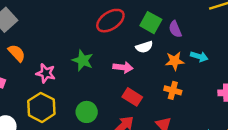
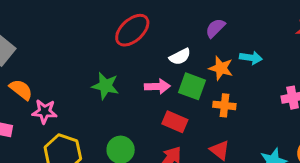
green square: (151, 23) -> (192, 86), moved
purple semicircle: (175, 29) -> (215, 28), turned 77
orange star: (175, 61) -> (221, 68), turned 30
pink star: (46, 73) -> (44, 112), moved

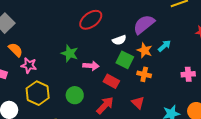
purple semicircle: (215, 28) -> (144, 24), size x1.6
cyan arrow: (251, 58) -> (164, 46), turned -56
pink arrow: (157, 86) -> (91, 66), moved

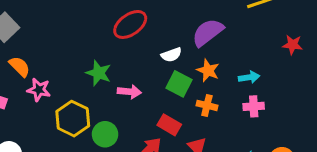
cyan arrow: (164, 46) -> (249, 77), moved, turned 32
pink cross: (188, 74) -> (254, 106), moved
red rectangle: (111, 81) -> (169, 125), moved
yellow hexagon: (38, 93) -> (73, 119), moved

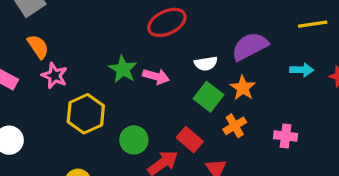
cyan arrow: (249, 77) -> (302, 70), moved
pink arrow: (129, 92) -> (156, 76), moved
orange cross: (207, 105) -> (235, 126), turned 36
green circle: (105, 134) -> (134, 140), moved

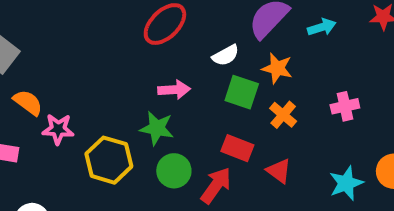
green star: (123, 69) -> (157, 128), moved
cyan arrow: (302, 70) -> (322, 27), moved

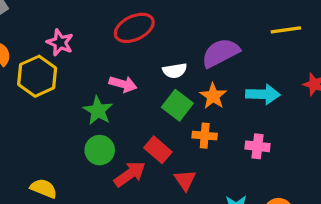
cyan arrow: (322, 27) -> (263, 94), moved, size x1.4
orange cross: (283, 115) -> (205, 136), turned 35
pink star: (58, 129) -> (60, 43), moved
yellow hexagon: (109, 160) -> (37, 76), moved

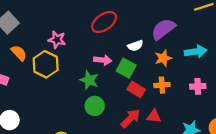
orange star: (213, 96) -> (163, 58), turned 30
green square: (177, 105) -> (126, 68), moved
red rectangle: (158, 150) -> (136, 89), moved
red arrow: (130, 174) -> (130, 118), moved
red triangle: (185, 180) -> (154, 116), turned -40

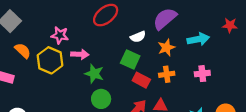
pink arrow: (103, 60) -> (80, 54), moved

